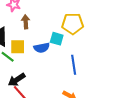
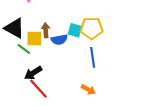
brown arrow: (26, 22) -> (46, 30), moved
yellow pentagon: (73, 24) -> (92, 28), moved

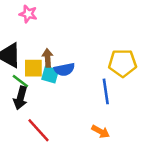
yellow pentagon: (92, 28) -> (123, 63), moved
cyan square: (75, 30) -> (50, 75), moved
black arrow: (33, 73) -> (20, 98), moved, turned -42

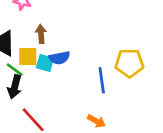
brown arrow: (48, 58) -> (41, 34), moved
yellow pentagon: (123, 63) -> (129, 63), moved

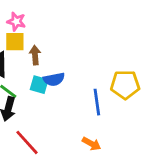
yellow square: (28, 56) -> (15, 42), moved

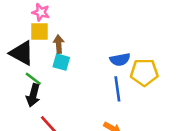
blue semicircle: (54, 79) -> (120, 60), moved
cyan square: (39, 85) -> (61, 62), moved

